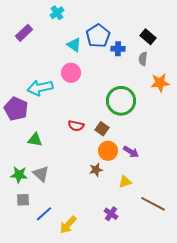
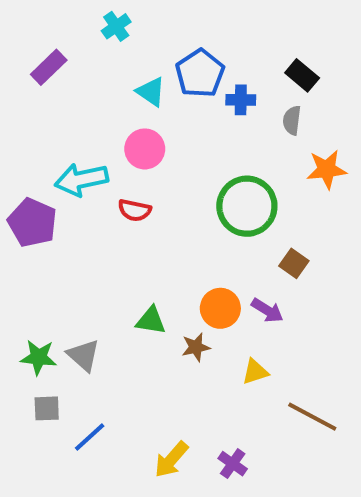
red semicircle: (76, 126) -> (135, 210), moved
brown square: (102, 129) -> (294, 263), moved
green triangle: (35, 140) -> (151, 321), moved
purple cross: (111, 214) -> (233, 464), moved
yellow arrow: (68, 225) -> (171, 459), moved

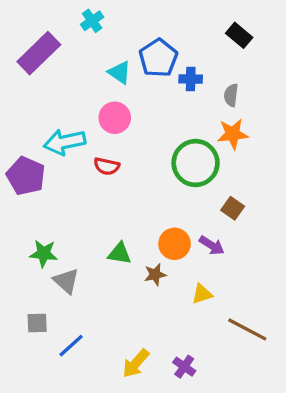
purple rectangle: (49, 67) -> (39, 53), size x1.5
black rectangle: (302, 75) -> (239, 35), moved
orange star: (327, 169) -> (233, 134), moved
green star: (39, 357) -> (44, 253), moved

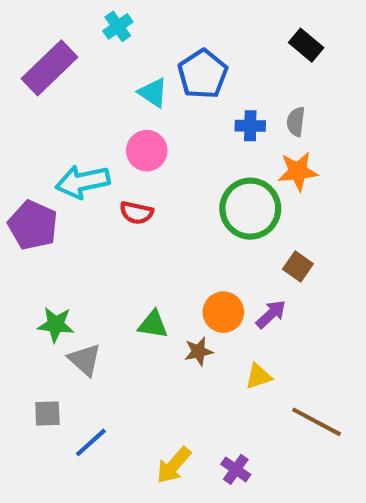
blue cross: (191, 79) -> (250, 126), moved
purple arrow: (212, 245) -> (271, 314), turned -75

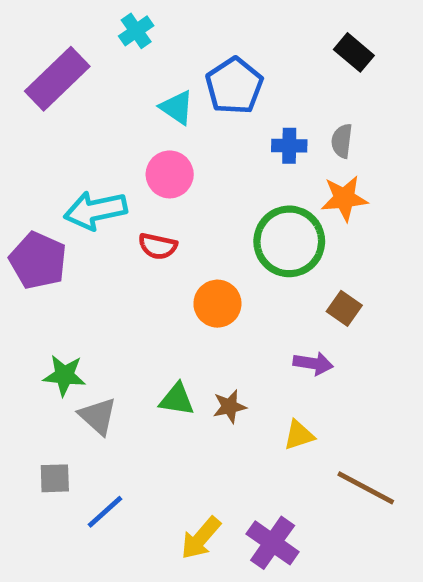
orange circle: (223, 312) -> (217, 304), moved
purple arrow: (271, 314) -> (313, 363), turned 52
green triangle: (153, 325) -> (177, 399), moved
purple cross: (236, 469) -> (273, 543), size x1.5

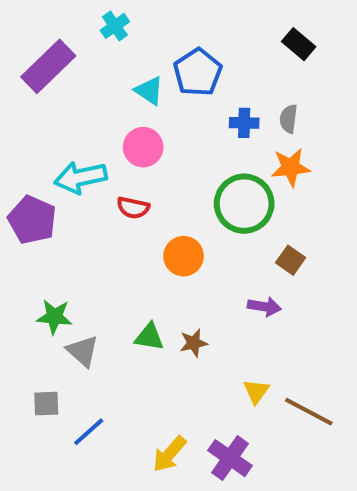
yellow triangle: (299, 435) -> (256, 391), moved, turned -36

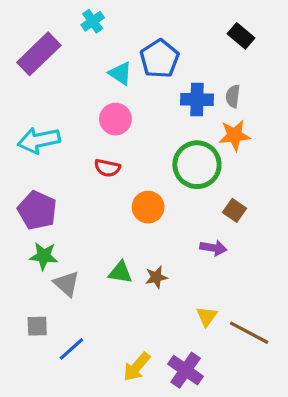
blue cross: (244, 123) -> (197, 99), size x1.4
cyan arrow: (81, 177) -> (39, 140), moved
purple pentagon: (32, 220) -> (37, 210), moved

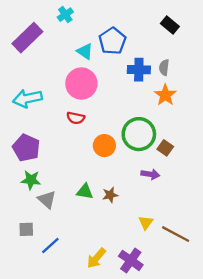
pink circle: (115, 119) -> (81, 84), size x1.4
orange star: (234, 135) -> (165, 95), turned -30
green circle: (197, 165) -> (139, 134), moved

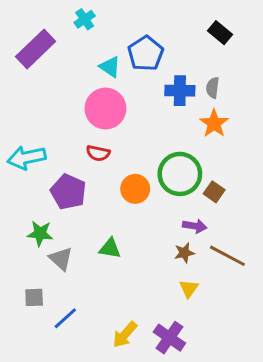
cyan arrow: (27, 98) -> (27, 158), moved
purple pentagon: (26, 148) -> (68, 192), moved
brown star: (110, 195) -> (184, 253), moved
brown line: (176, 234) -> (227, 256), moved

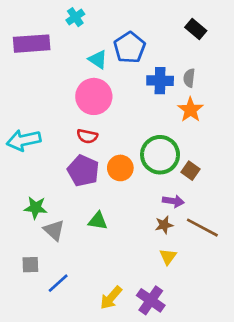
purple rectangle: (36, 49) -> (32, 44), turned 40
purple pentagon: (68, 192) -> (83, 171), moved

